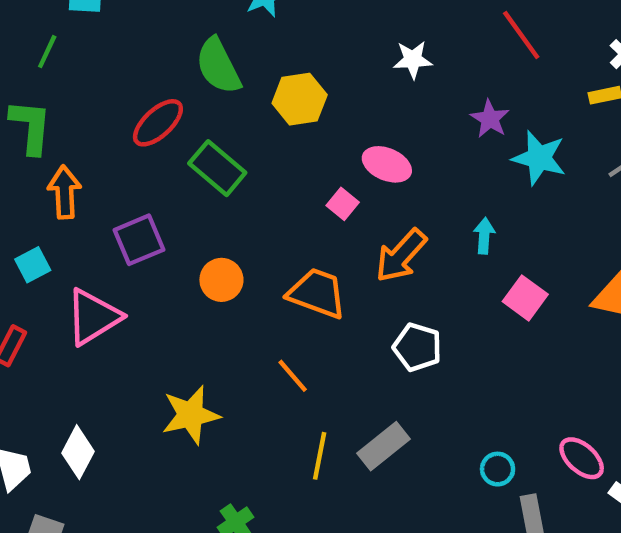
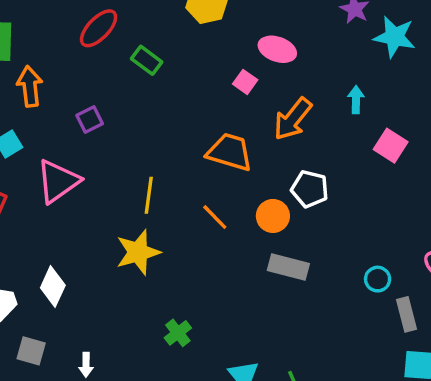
green rectangle: (217, 168) -> (147, 60), size x0.7
purple square: (139, 240) -> (90, 120), size x0.7
orange circle: (221, 280) -> (273, 216), moved
gray rectangle: (383, 446) -> (288, 267), turned 57
yellow line: (320, 456) -> (149, 195), moved

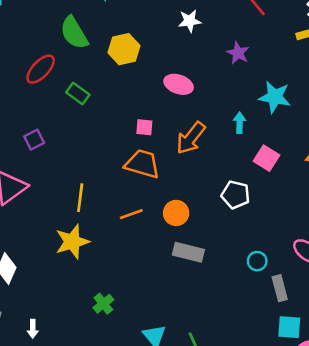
cyan star: (395, 37) -> (275, 97), moved
pink square: (245, 82) -> (144, 127), moved, turned -30
white pentagon: (310, 189) -> (236, 195), moved
orange line: (215, 217) -> (131, 214), turned -65

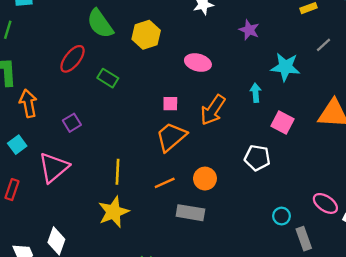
orange trapezoid: (142, 164) -> (171, 137), turned -52
gray rectangle: (188, 252) -> (190, 213), moved

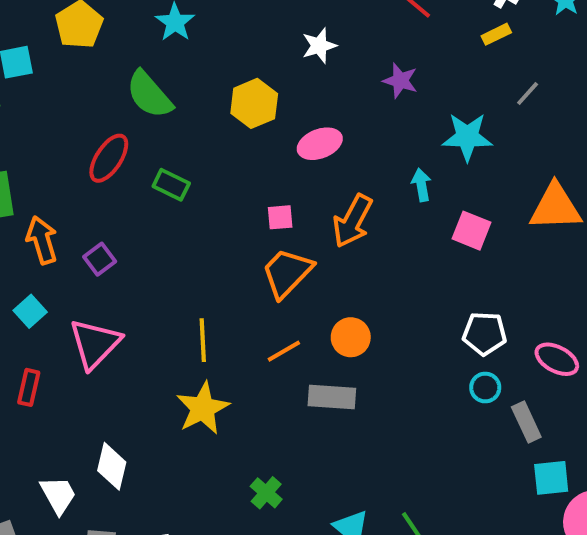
yellow hexagon: (146, 35) -> (254, 103), moved
pink ellipse: (198, 62) -> (320, 144), turned -30
purple square: (72, 123) -> (100, 259), moved
white pentagon: (257, 158) -> (485, 334), moved

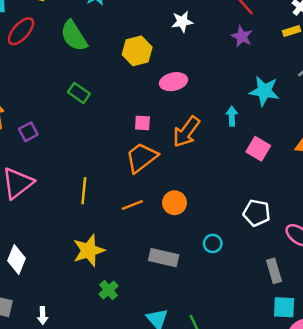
purple star: (400, 81) -> (242, 36), moved
red ellipse: (109, 158) -> (21, 31), moved
cyan circle: (485, 388) -> (213, 243), moved
gray rectangle: (332, 397) -> (164, 258), moved
yellow star: (203, 408) -> (89, 250), moved

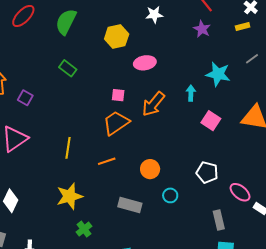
green semicircle: (74, 36) -> (66, 22), turned 56
purple square: (28, 132) -> (25, 98), turned -35
orange circle: (175, 203) -> (150, 169), moved

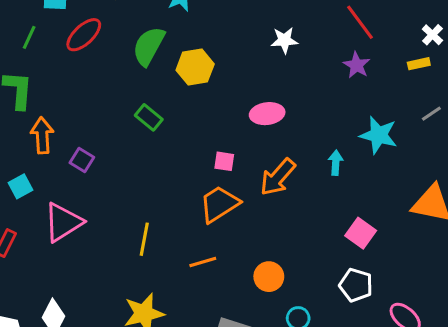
yellow hexagon: (117, 37) -> (195, 67), moved
pink square: (211, 121) -> (361, 233), moved

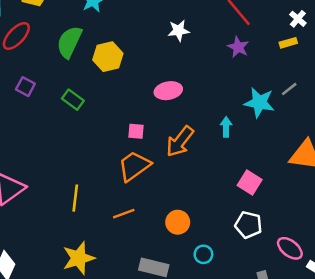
gray line: (431, 114) -> (289, 89), moved
purple square: (82, 160) -> (25, 87), moved

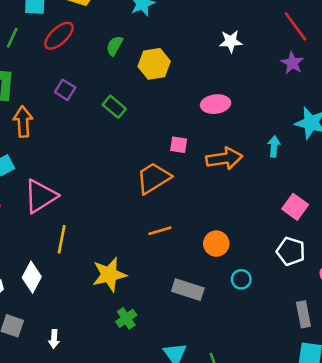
green semicircle: (69, 42) -> (114, 46), size x0.6
orange arrow: (180, 141) -> (224, 159), turned -140
orange trapezoid: (134, 166) -> (154, 178), moved
yellow line: (75, 198) -> (62, 239), moved

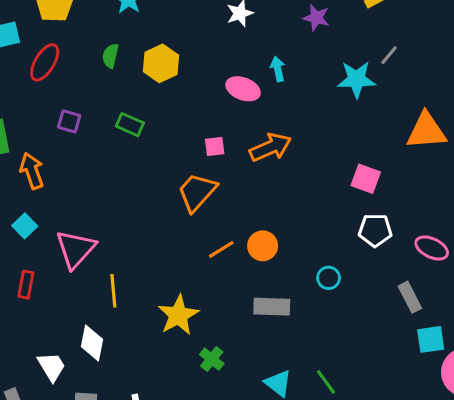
pink ellipse: (216, 104) -> (243, 89), turned 44
cyan arrow: (274, 146) -> (278, 69), moved
orange circle: (216, 244) -> (263, 246), moved

